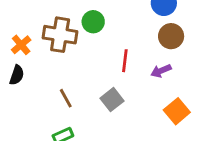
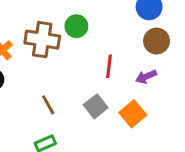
orange square: (177, 111) -> (133, 114), moved

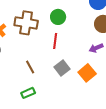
green circle: (76, 26) -> (58, 17), moved
red line: (109, 66) -> (55, 41), moved

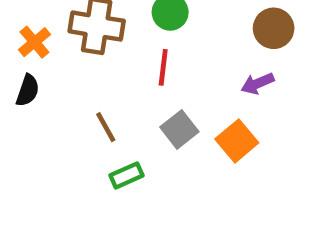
green rectangle: (28, 93) -> (126, 175), moved

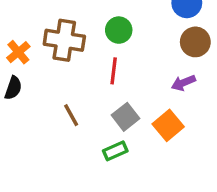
green rectangle: (126, 175) -> (115, 151), moved

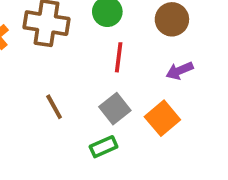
brown circle: (195, 42) -> (172, 19), moved
red line: (114, 71) -> (119, 57), moved

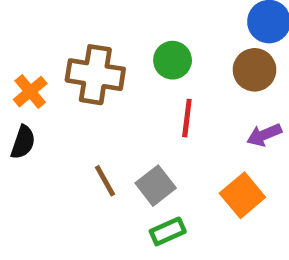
gray square: (115, 109) -> (156, 186), moved

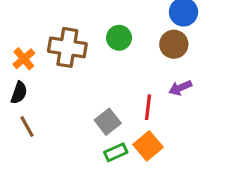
red line: (187, 118) -> (148, 107), moved
brown line: (105, 181) -> (27, 127), moved
orange square: (242, 195) -> (148, 146), moved

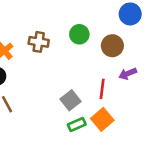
brown circle: (174, 44) -> (112, 46), moved
brown cross: (67, 47) -> (39, 42), size x0.7

